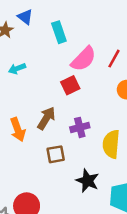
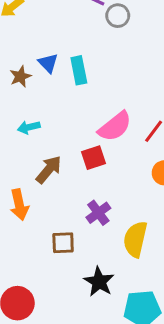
cyan rectangle: (59, 32) -> (79, 70), moved
brown arrow: (46, 118) -> (49, 170), moved
purple cross: (80, 127) -> (98, 213), turned -30

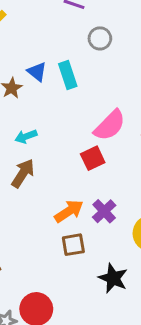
gray circle: (118, 16) -> (100, 38), moved
brown arrow: (49, 170) -> (23, 173), moved
orange arrow: (19, 205) -> (69, 211), moved, turned -104

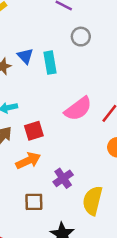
red square: (93, 158) -> (34, 131), moved
orange arrow: (69, 211) -> (28, 161), moved

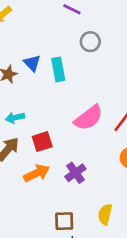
purple cross: (63, 178) -> (75, 173), moved
yellow semicircle: (93, 201) -> (105, 214), size x0.7
brown square: (34, 202) -> (64, 221), moved

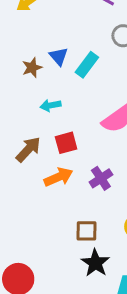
cyan rectangle: (58, 69) -> (87, 65), turned 45
cyan arrow: (15, 118) -> (50, 105), moved

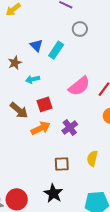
brown star: (32, 68) -> (15, 63), moved
brown arrow: (28, 149) -> (19, 110), turned 90
black star: (95, 263) -> (53, 193), moved

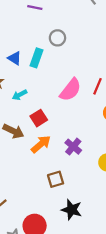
gray circle: (80, 29) -> (57, 38), moved
purple cross: (70, 127) -> (73, 147), moved
brown square: (62, 164) -> (56, 179), moved

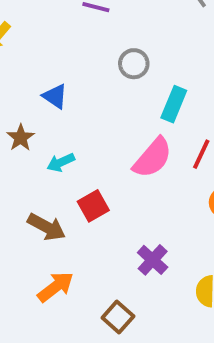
cyan rectangle: (37, 58) -> (174, 104), moved
orange arrow: (41, 144) -> (55, 287), moved
brown square: (56, 179) -> (118, 317), turned -35

